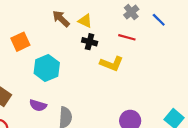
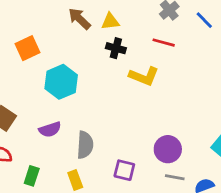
yellow triangle: (85, 21) -> (110, 21), turned -32
purple semicircle: (38, 105) -> (50, 130), turned -35

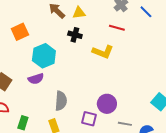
black cross: (116, 48) -> (75, 35), moved
purple semicircle: (50, 130) -> (36, 79), moved
purple circle: (168, 149) -> (107, 104), moved

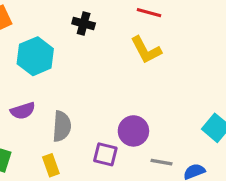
yellow L-shape: (103, 52) -> (146, 50), moved, turned 40
purple semicircle: (36, 79) -> (23, 111), moved

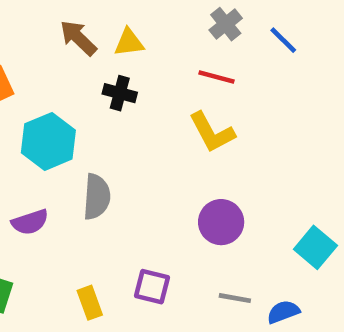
gray semicircle: (62, 126) -> (97, 197), moved
purple circle: (133, 131) -> (221, 222), moved
yellow rectangle: (51, 165) -> (90, 303), moved

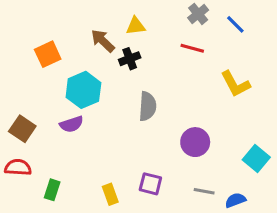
brown arrow: (78, 38) -> (103, 41), moved
black cross: (120, 93) -> (130, 59), turned -36
yellow L-shape: (212, 132) -> (235, 84), moved
gray semicircle: (97, 197) -> (147, 106), moved
purple semicircle: (30, 222) -> (72, 124), moved

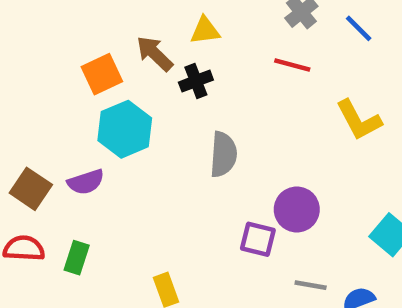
orange square: (48, 54) -> (102, 74), moved
purple semicircle: (72, 124) -> (86, 182), moved
purple square: (150, 184) -> (258, 239), moved
green rectangle: (52, 190) -> (77, 258), moved

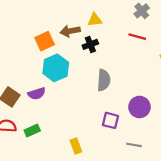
brown arrow: (155, 54) -> (70, 31), turned -54
purple square: (258, 239) -> (110, 120), moved
green rectangle: (77, 258) -> (32, 130), turned 48
gray line: (311, 285) -> (134, 145), moved

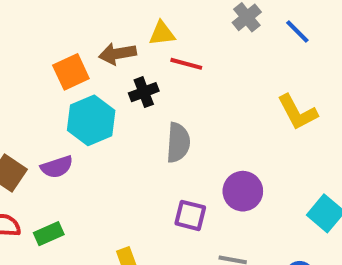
red line: (137, 37) -> (186, 64), moved
black cross: (90, 44) -> (144, 92), moved

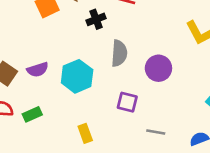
cyan hexagon: (91, 120) -> (77, 76), moved
purple circle: (243, 191) -> (158, 68), moved

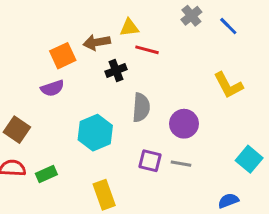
purple semicircle: (38, 70) -> (52, 88), moved
gray line: (156, 132) -> (181, 164), moved
yellow rectangle: (85, 133) -> (104, 195), size x1.4

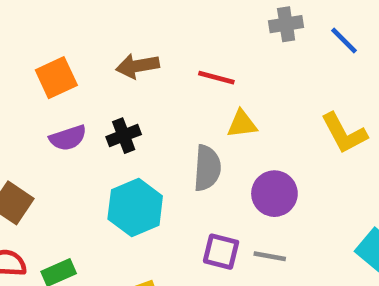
gray cross: (191, 16) -> (286, 24), turned 30
yellow triangle: (129, 28) -> (242, 124), moved
orange square: (63, 56) -> (56, 78), moved
black cross: (116, 70) -> (124, 136), moved

